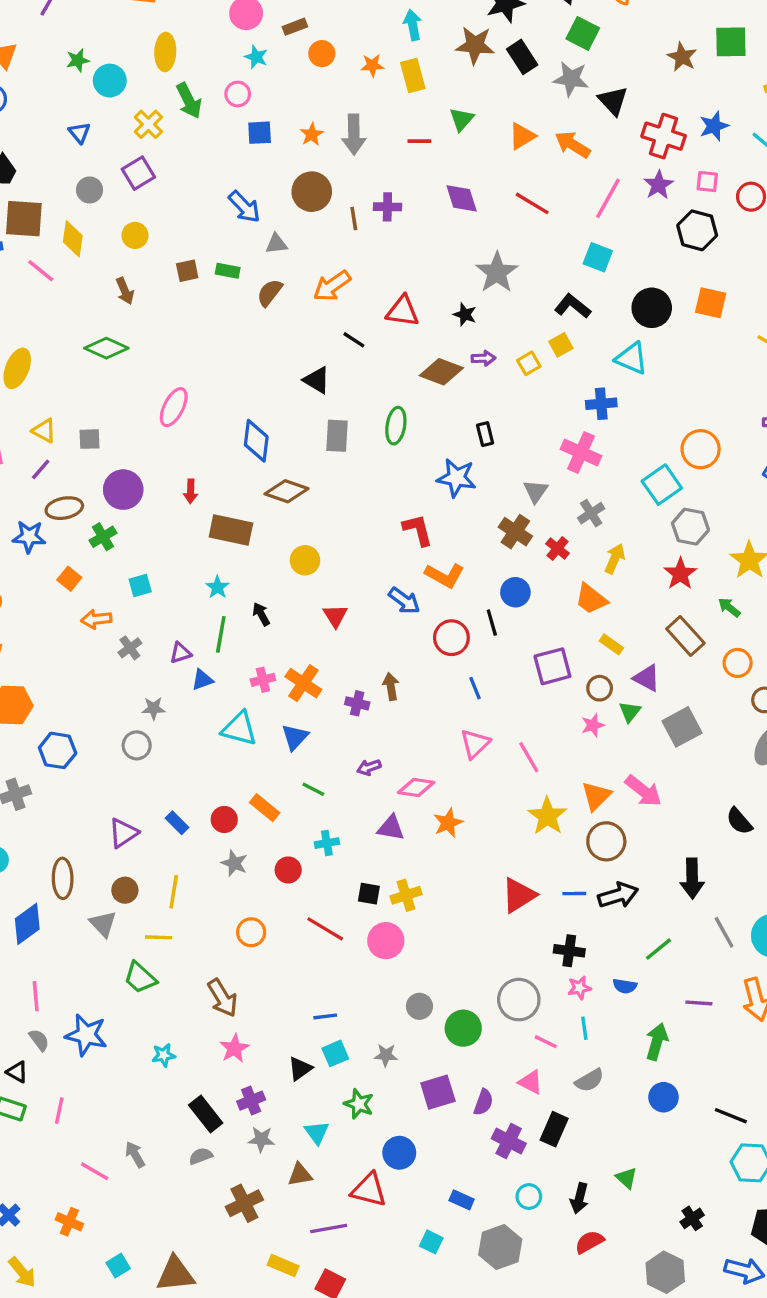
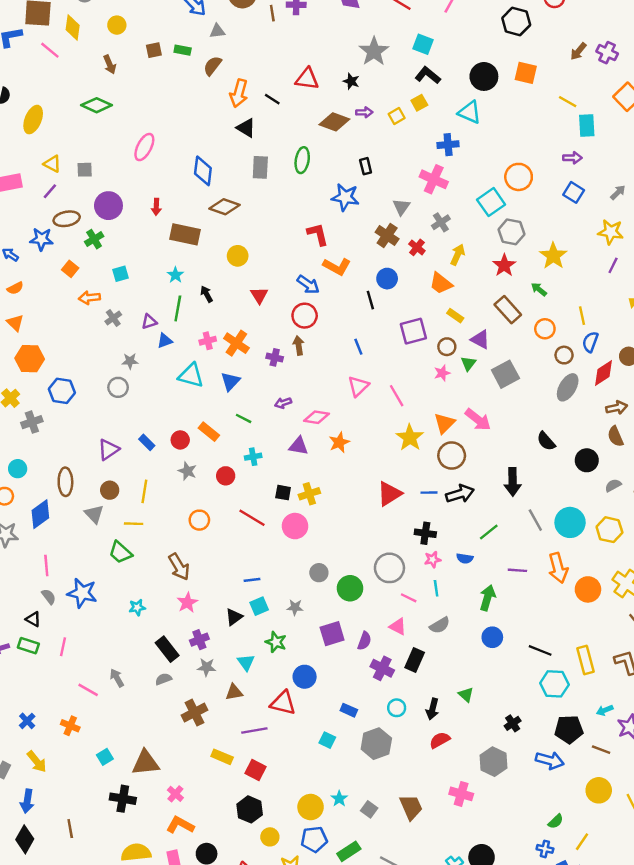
cyan square: (598, 257) -> (423, 44), moved
orange arrow: (332, 286) -> (239, 93), moved, turned -40
red circle: (451, 638) -> (305, 316), moved

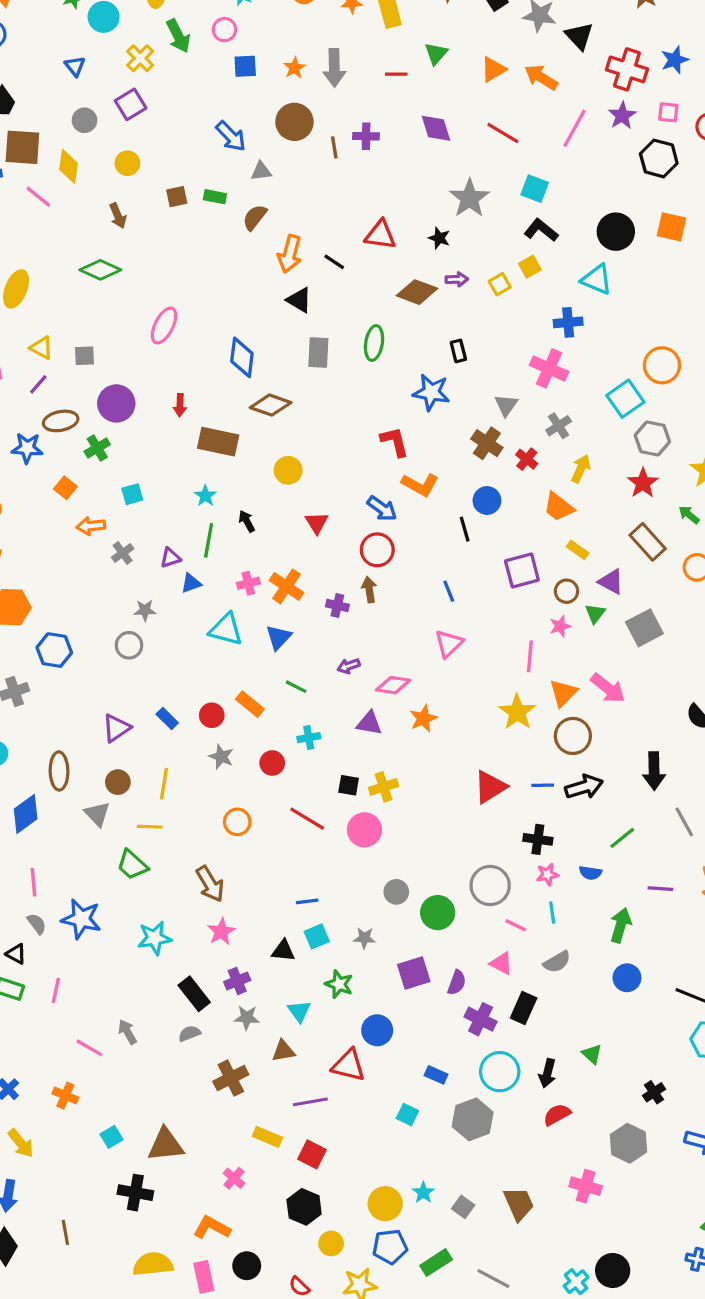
pink line: (397, 396) -> (530, 656), moved, turned 35
cyan star: (137, 607) -> (154, 938), size x1.5
black triangle: (234, 617) -> (283, 951), turned 42
cyan circle: (397, 708) -> (500, 1072), size x1.6
pink cross: (175, 794) -> (234, 1178), moved

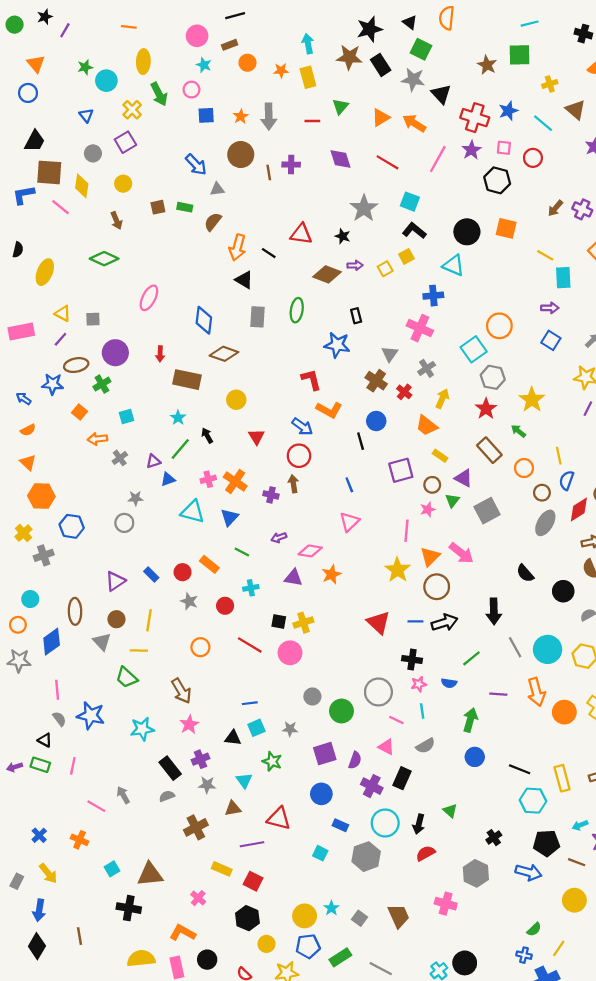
green line: (209, 540) -> (180, 449), turned 30
red triangle: (490, 787) -> (378, 623), turned -45
blue circle: (377, 1030) -> (321, 794), moved

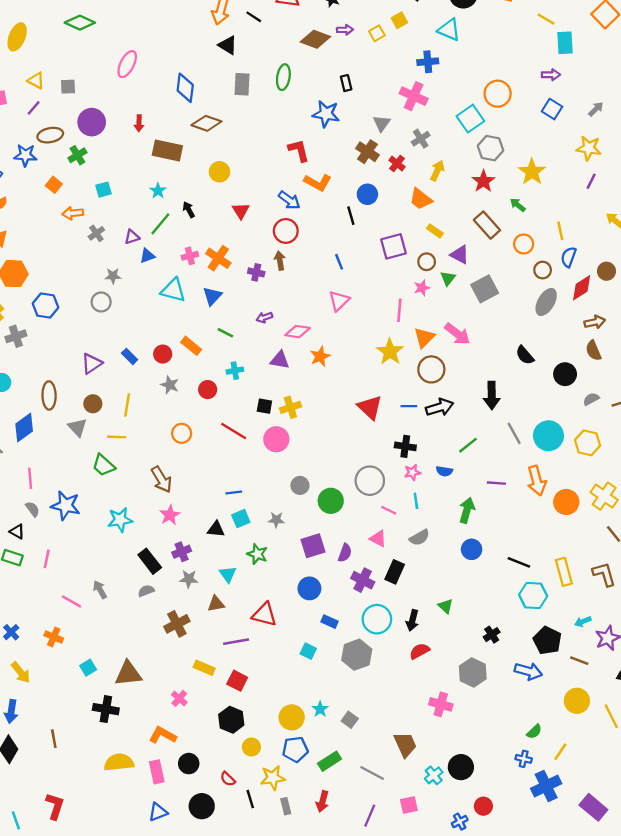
black pentagon: (546, 843) -> (547, 640), turned 30
brown trapezoid: (399, 916) -> (405, 745), moved

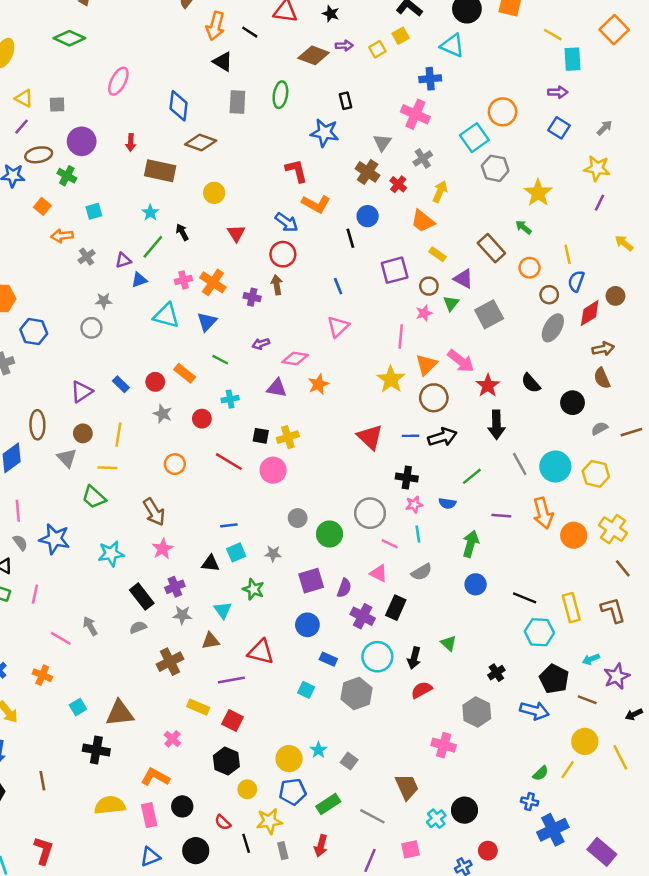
green cross: (77, 155) -> (67, 176), turned -30
red star: (483, 181) -> (488, 386), moved
yellow line: (560, 752) -> (568, 770), moved

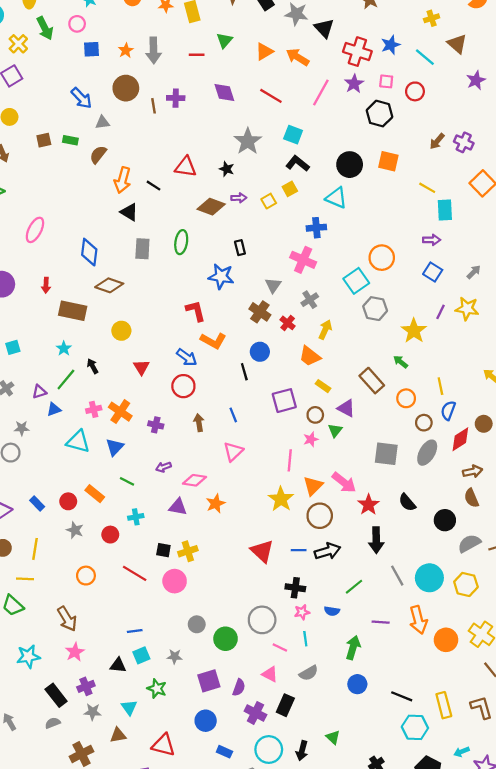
purple line: (599, 203) -> (440, 312), moved
brown arrow: (277, 285) -> (199, 423), moved
gray square: (489, 314) -> (386, 454), moved, turned 35
gray semicircle: (599, 428) -> (469, 543), size x1.5

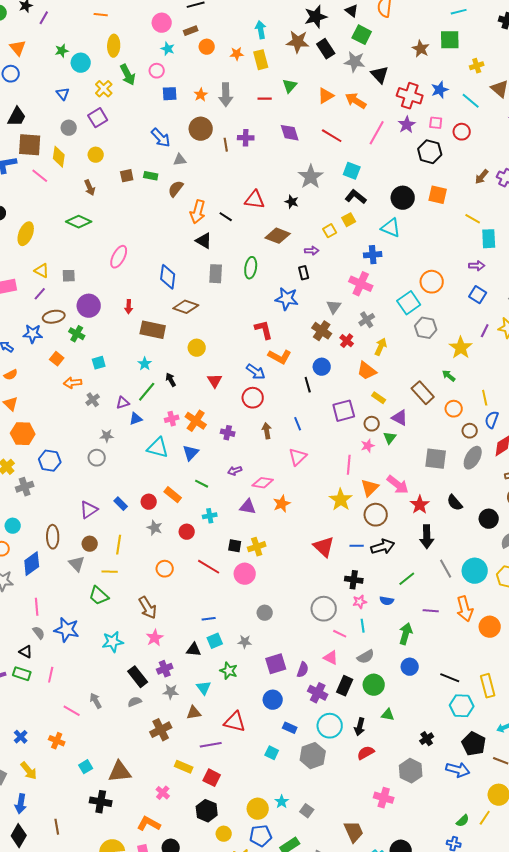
purple arrow: (239, 198) -> (312, 251), moved
green circle: (226, 639) -> (374, 685), moved
green triangle: (333, 737) -> (388, 715), turned -32

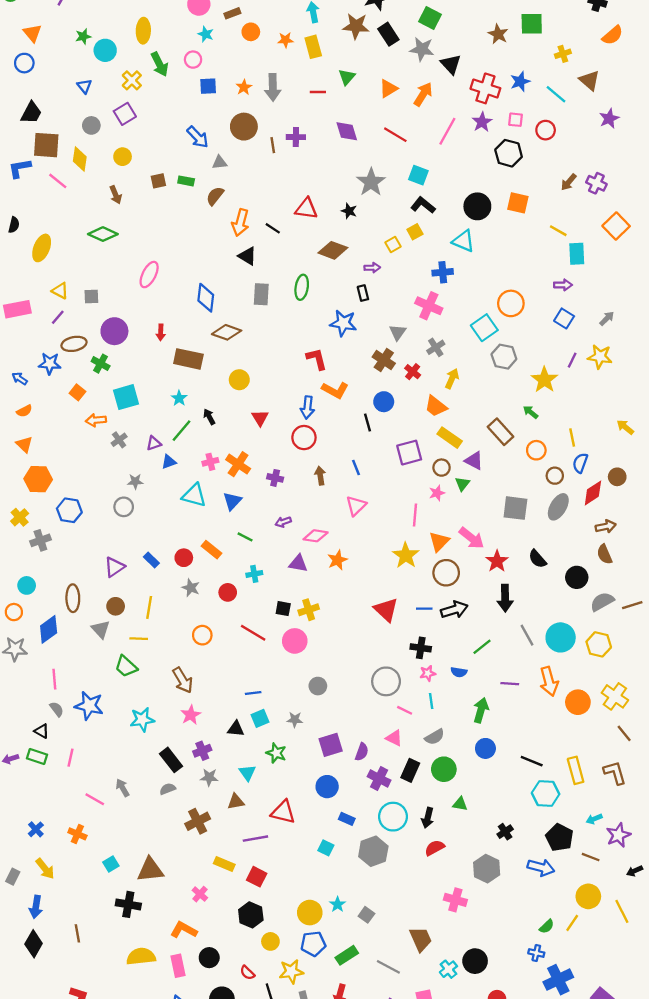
orange arrow: (356, 101) -> (423, 94), turned 90
cyan square: (99, 363) -> (126, 397), size x1.6
blue arrow: (256, 372) -> (307, 407), turned 60
yellow rectangle: (379, 398) -> (450, 438), size x1.5

